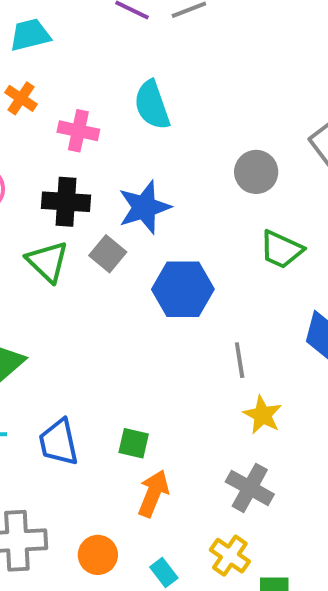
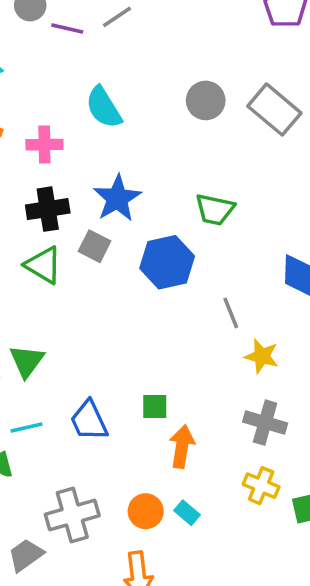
gray circle: (256, 172) -> (206, 100), moved
green trapezoid: (281, 249) -> (215, 210), moved
cyan rectangle: (164, 573) -> (187, 513), moved

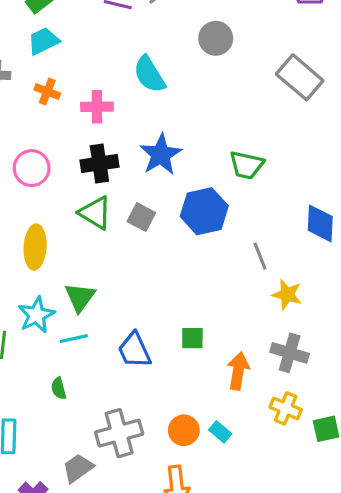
gray circle: (206, 100) -> (216, 38), moved
gray square: (95, 246) -> (141, 217), moved
cyan line: (26, 427) -> (74, 339), moved
orange arrow: (182, 447) -> (238, 371), moved

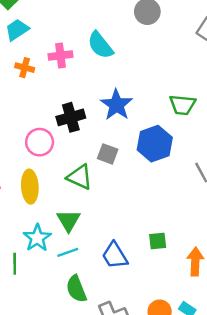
pink cross: (97, 107) -> (60, 55), moved
pink circle: (32, 168) -> (40, 142), moved
green triangle: (95, 213) -> (80, 177), moved
green semicircle: (59, 388) -> (76, 289), moved, size x1.6

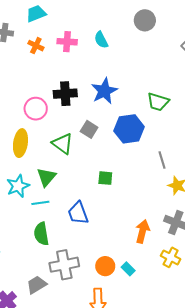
cyan semicircle: (100, 45) -> (101, 40), size x0.7
green square: (158, 241) -> (105, 178), moved

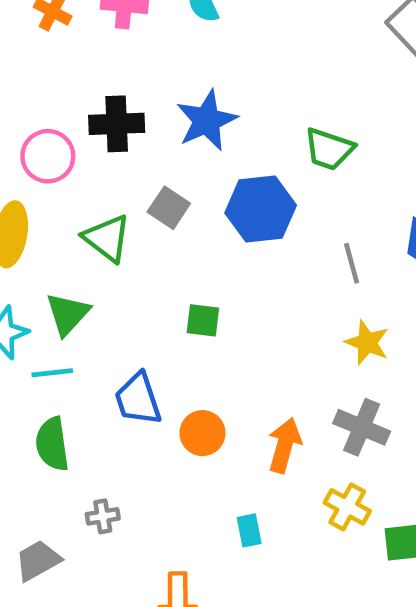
gray line: (162, 160) -> (352, 263), moved
gray cross: (64, 265) -> (103, 516), size x0.5
orange circle: (105, 266) -> (202, 433), moved
cyan rectangle: (128, 269) -> (249, 530), turned 32

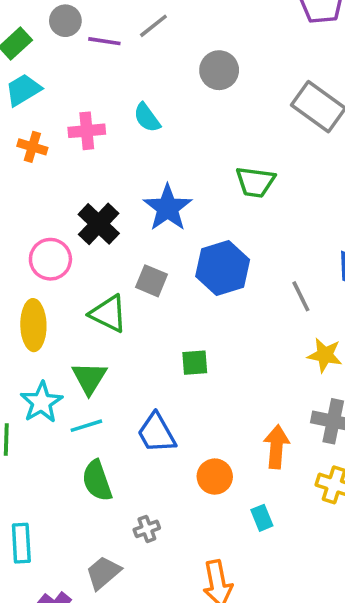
black cross: (117, 124) -> (99, 224), turned -33
green trapezoid: (329, 149) -> (255, 182), moved
orange circle: (202, 433) -> (215, 477), moved

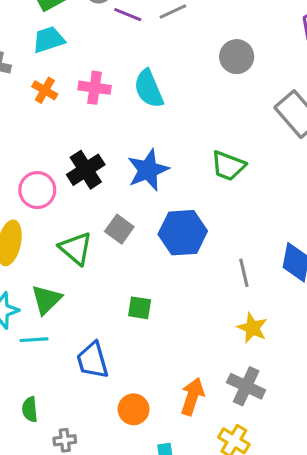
gray circle: (219, 70) -> (237, 57), moved
cyan semicircle: (147, 118) -> (149, 89), size x1.4
green semicircle: (97, 481) -> (30, 409), moved, size x0.7

